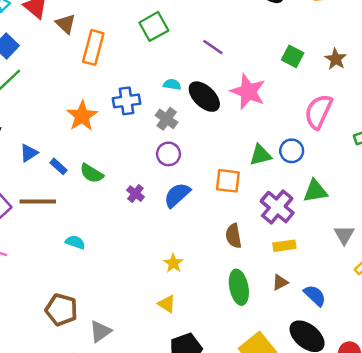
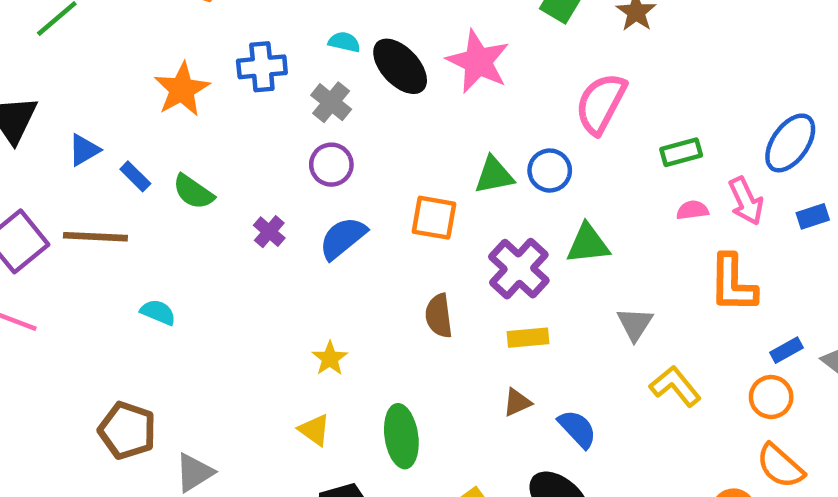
green ellipse: (239, 287) -> (401, 436), moved

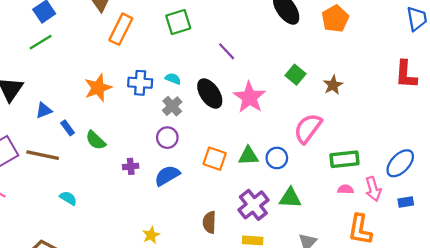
cyan semicircle: (344, 42) -> (173, 79), moved
green rectangle: (681, 152) -> (344, 159), size x1.4
orange square: (434, 218) -> (215, 159), moved
purple cross: (269, 232) -> (131, 166), turned 35

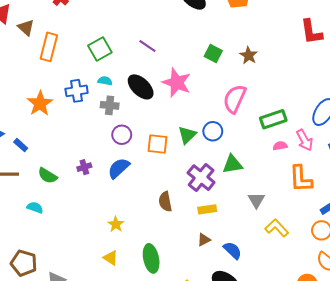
green square: (178, 22) -> (100, 49), moved
gray cross: (172, 106) -> (110, 105), turned -30
purple circle: (167, 138) -> (122, 135), moved
green semicircle: (96, 140) -> (47, 176), moved
green triangle: (248, 156) -> (187, 135), turned -30

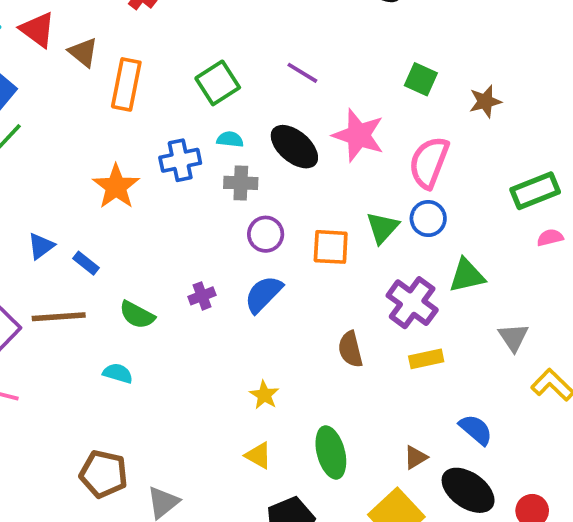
brown star: (249, 55) -> (485, 101), moved, turned 30
pink semicircle: (235, 99) -> (429, 162), moved
brown triangle: (204, 240) -> (416, 457), moved

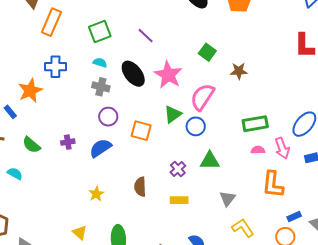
blue cross: (180, 160) -> (55, 67), moved
orange star: (116, 187) -> (30, 91), moved
green triangle: (383, 228) -> (173, 114), moved
purple cross: (412, 303) -> (178, 169), size x0.6
yellow star: (264, 395) -> (96, 194), moved

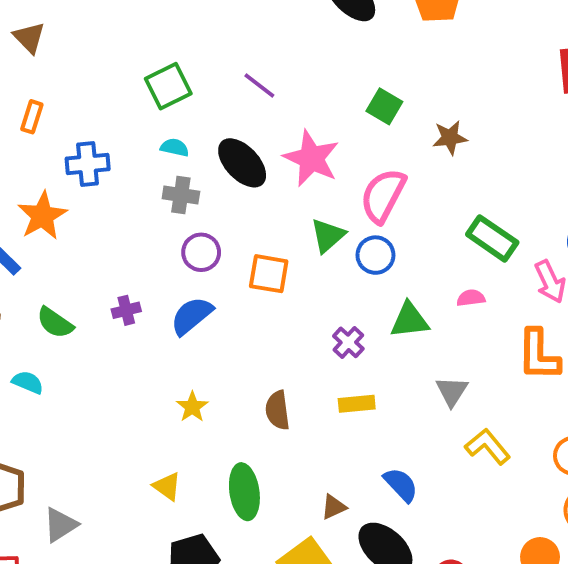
orange rectangle: (51, 22) -> (32, 117), moved, size x0.6
green rectangle: (255, 124) -> (492, 238), turned 50
pink semicircle: (258, 150) -> (471, 298), moved
brown semicircle: (140, 187) -> (278, 410), moved

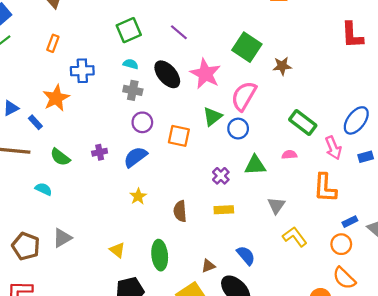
green square: (384, 106) -> (247, 47), size x1.5
yellow star: (192, 407) -> (138, 196), moved
gray triangle: (60, 525) -> (62, 238), moved

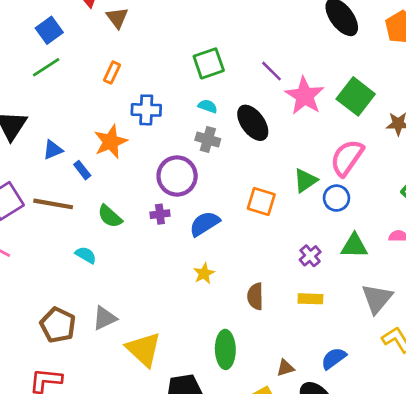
pink star: (205, 74) -> (305, 96), moved
purple circle: (142, 122) -> (177, 176), moved, size x1.5
gray triangle: (276, 205) -> (377, 299), size x1.4
yellow triangle: (117, 250) -> (144, 349), moved, size x1.8
blue semicircle: (246, 255) -> (334, 358), turned -90

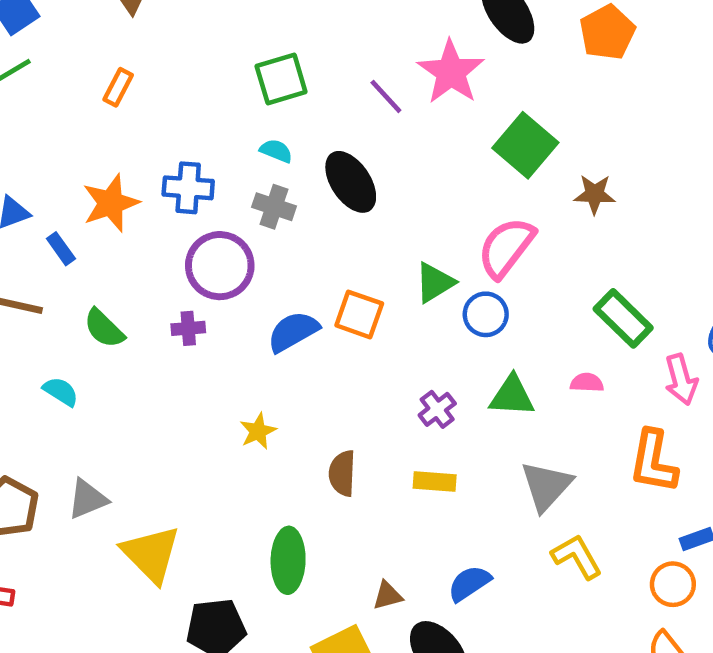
pink star: (305, 96) -> (451, 72), moved
blue cross: (146, 110) -> (188, 188), moved
blue semicircle: (205, 224) -> (293, 332), moved

